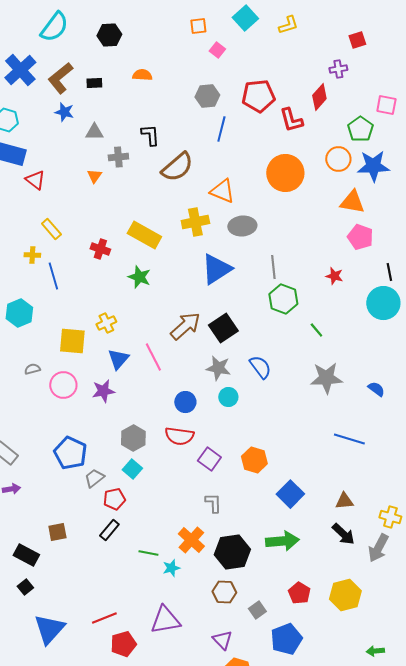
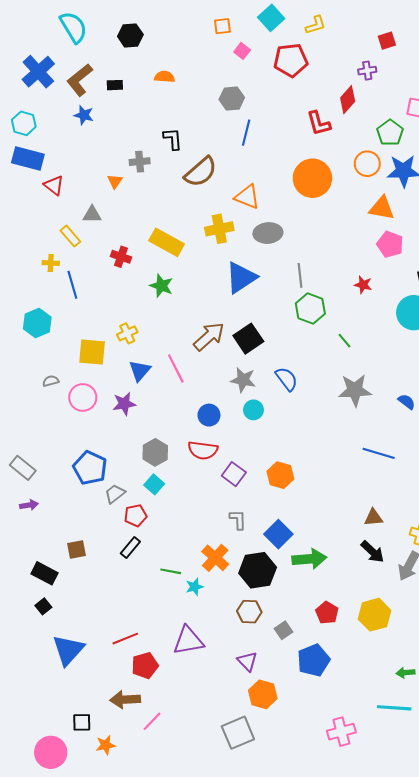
cyan semicircle: (54, 27) -> (73, 27), turned -68
red pentagon: (258, 96) -> (291, 60), moved
gray triangle: (94, 132) -> (92, 214), moved
blue square: (290, 494) -> (278, 534), moved

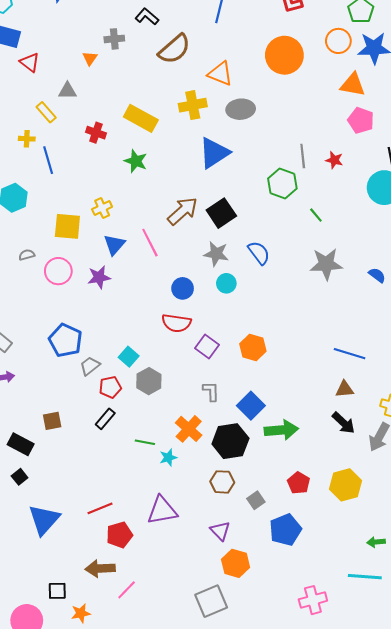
black L-shape: (173, 139) -> (147, 17), turned -45
gray line: (300, 275) -> (303, 156), moved
gray hexagon: (155, 452) -> (149, 381), moved
blue line: (379, 453) -> (350, 354), moved

